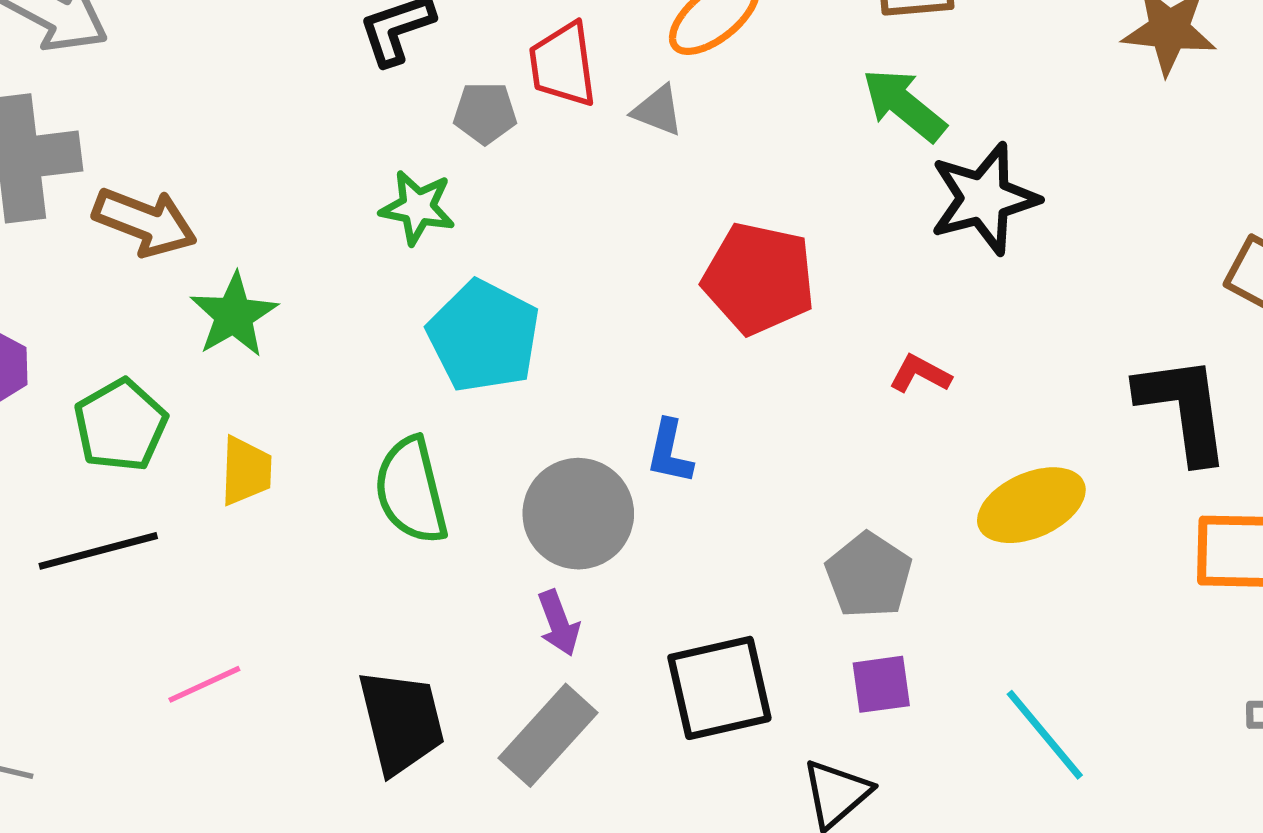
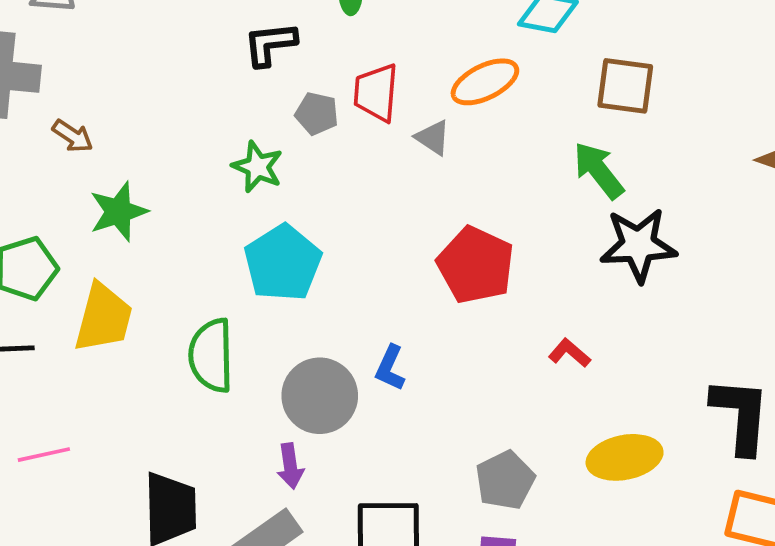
brown arrow: (145, 222) -> (73, 136), size x0.6
yellow trapezoid: (246, 471) -> (103, 318), size x1.5

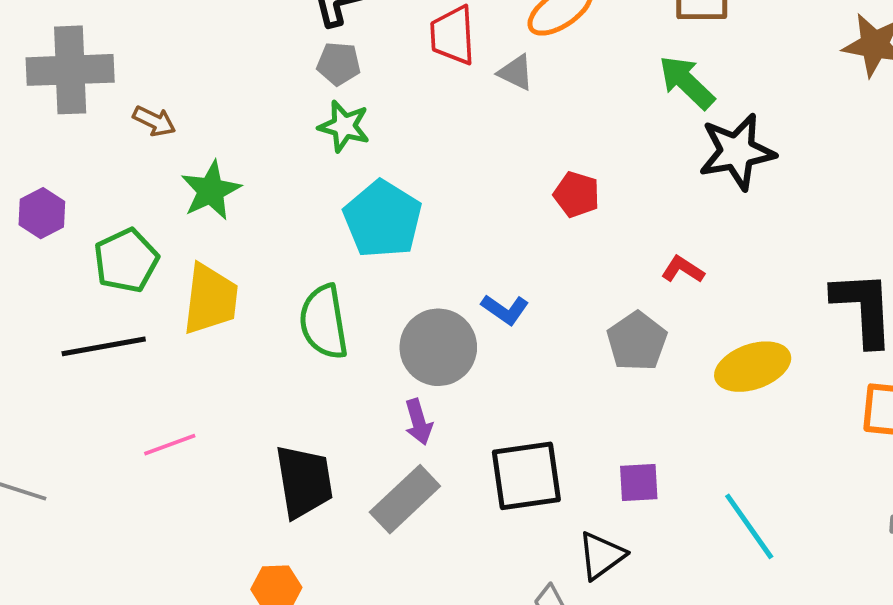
gray pentagon: (317, 114) -> (339, 64), moved
red pentagon: (476, 265) -> (577, 194), size x0.6
blue L-shape: (390, 368) -> (505, 309), turned -72
gray pentagon: (505, 480) -> (637, 341), moved

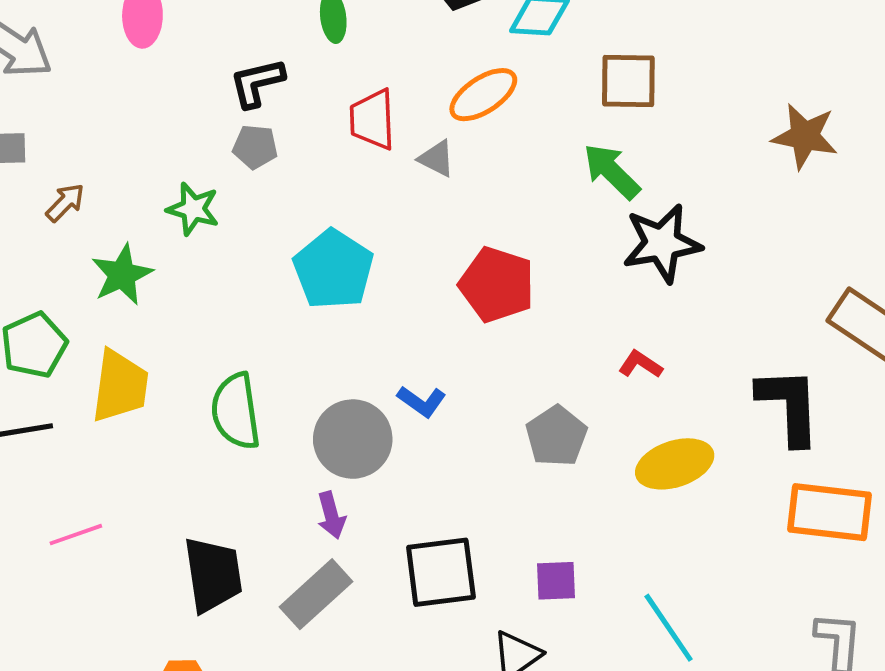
brown arrow: (154, 121) -> (65, 203), turned -72
green star: (344, 126) -> (193, 209), moved
red pentagon: (577, 194) -> (497, 285), size x1.6
cyan pentagon: (383, 219) -> (333, 269), moved
red L-shape: (683, 270) -> (640, 364), moved

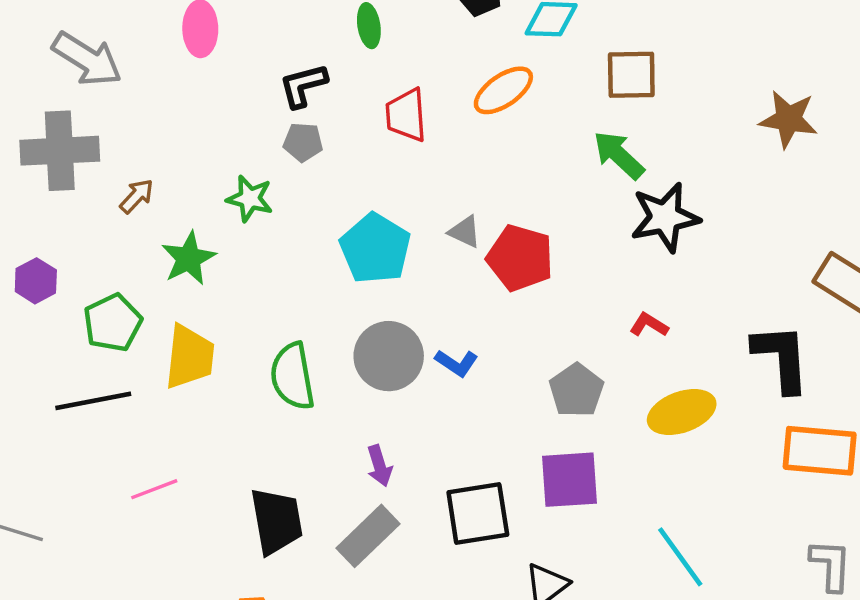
gray triangle: (437, 159) -> (465, 232), moved
gray circle: (353, 439) -> (389, 356), moved
purple square: (556, 581) -> (570, 480), moved, size x1.6

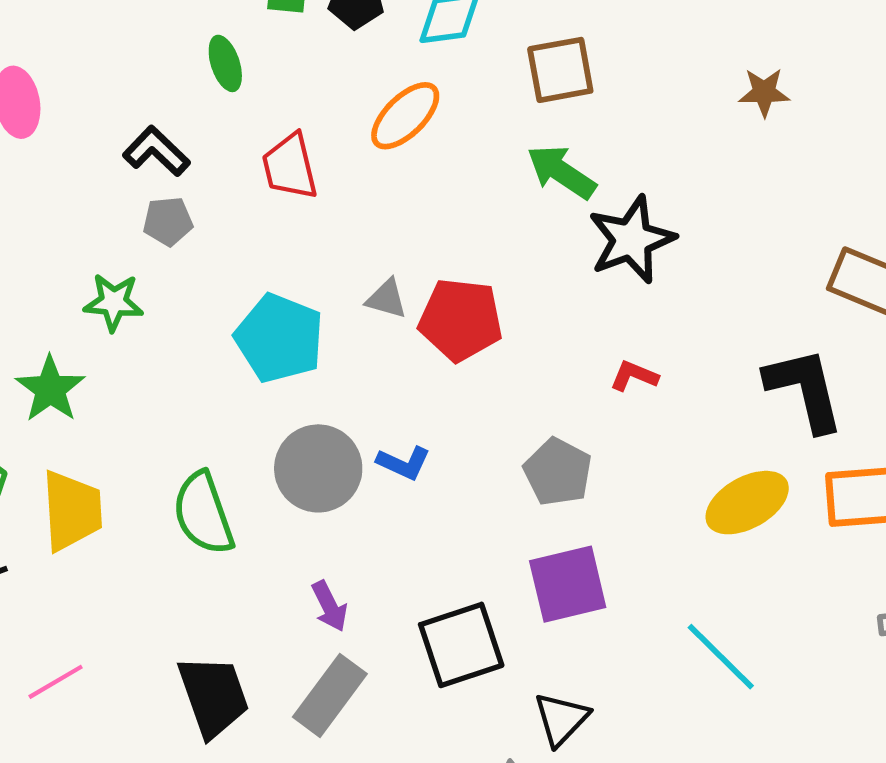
black L-shape: (303, 85) -> (156, 151), turned 68
brown star: (789, 119) -> (764, 92), size x0.7
yellow ellipse: (682, 412) -> (747, 503), moved

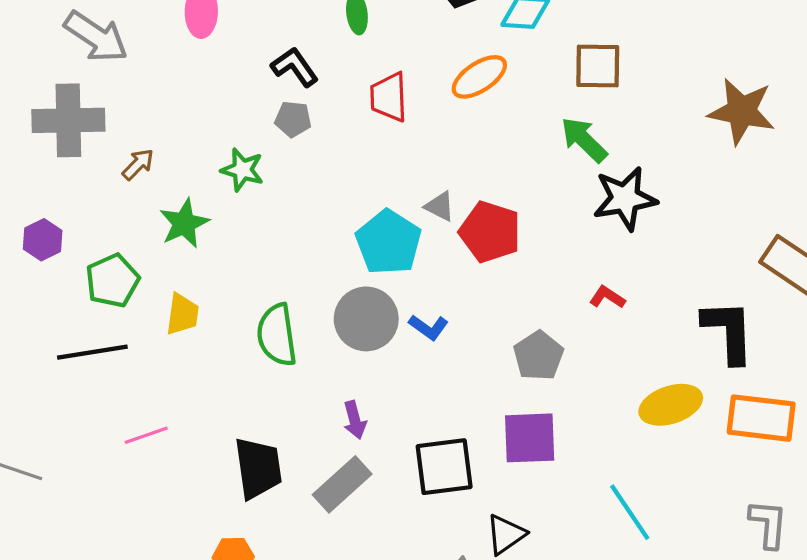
brown star: (764, 92) -> (742, 111), size x1.8
cyan pentagon: (279, 338) -> (388, 242), moved
yellow trapezoid: (72, 511) -> (182, 314), size x0.7

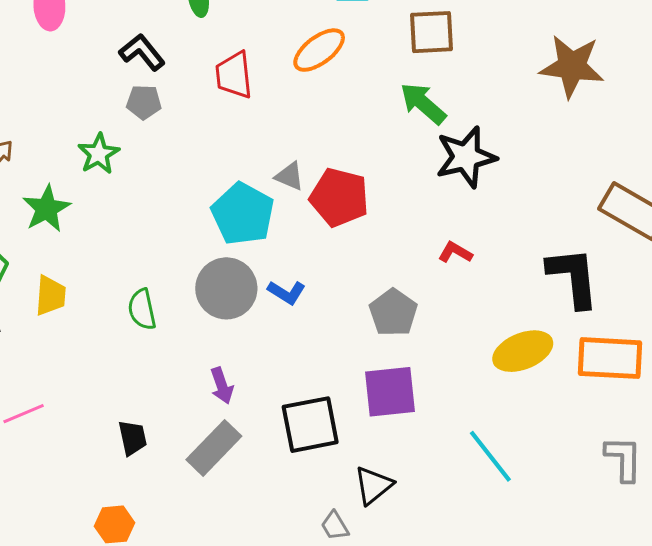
green star: (242, 170) -> (99, 154), turned 30
green semicircle: (277, 335) -> (142, 309), size x0.7
black trapezoid: (258, 468) -> (133, 438), size x0.6

